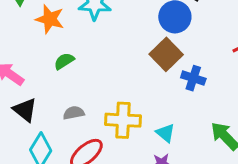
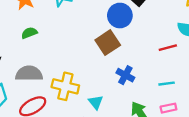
blue cross: (193, 78) -> (125, 75), moved
gray semicircle: (74, 113) -> (29, 74), size x1.6

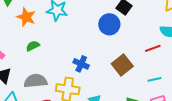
brown square: (108, 43) -> (122, 65), moved
blue cross: (125, 75) -> (81, 64), moved

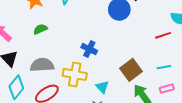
brown square: (122, 65) -> (131, 70), moved

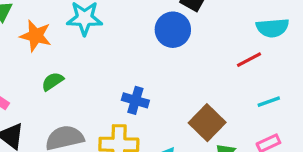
cyan line: (164, 67) -> (269, 102), moved

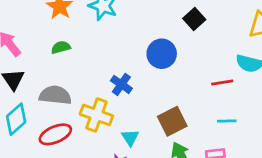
blue circle: (173, 30) -> (162, 54), moved

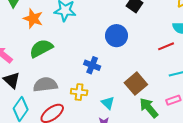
green semicircle: (61, 47) -> (41, 48), size x1.6
yellow cross: (96, 115) -> (79, 92), size x0.7

